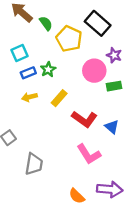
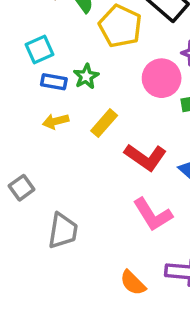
blue rectangle: (28, 73) -> (54, 82), turned 32

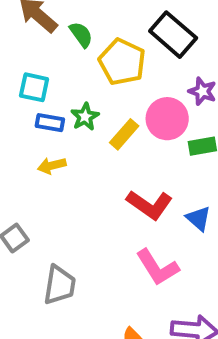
cyan square: (39, 49) -> (34, 87), turned 36
yellow rectangle: (104, 123) -> (124, 134), moved

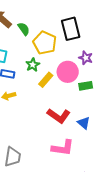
black rectangle: (173, 35) -> (71, 29), turned 35
green star: (85, 117) -> (33, 65), moved
pink L-shape: (157, 267) -> (63, 148), turned -50

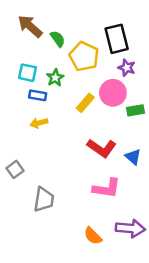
purple star: (86, 58) -> (127, 68), moved
green star: (33, 65) -> (55, 78), moved

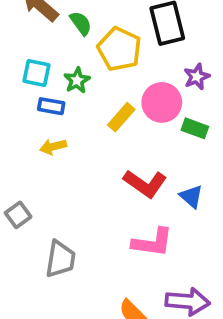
purple star: (127, 68) -> (197, 77), moved, turned 30
green rectangle: (136, 110) -> (195, 128), turned 30

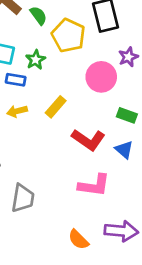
yellow rectangle: (121, 117) -> (56, 107), moved
green rectangle: (195, 128) -> (127, 115), moved

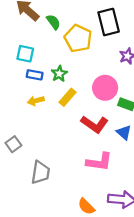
green star: (36, 60) -> (59, 74), moved
pink circle: (101, 77) -> (105, 88), moved

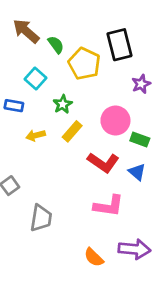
cyan square: (25, 54) -> (36, 79), moved, turned 30
blue rectangle: (35, 75) -> (14, 106), moved

